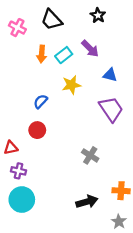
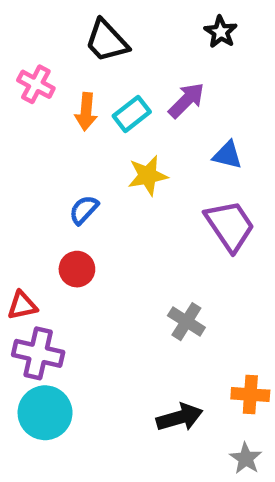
black star: (98, 15) -> (221, 32), moved
pink cross: (17, 28) -> (36, 84), moved
purple arrow: (90, 48) -> (186, 100), turned -90
purple cross: (18, 171) -> (38, 353), size x1.5

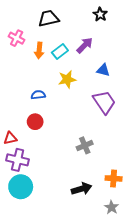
black trapezoid: (107, 41) -> (49, 18), turned 120
blue semicircle: (84, 210) -> (38, 95), turned 40
gray cross: (186, 322) -> (85, 145), turned 35

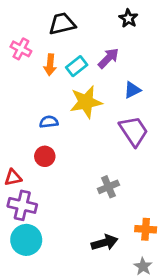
blue triangle: (103, 70) -> (132, 90), turned -40
yellow star: (67, 79) -> (86, 102), size x1.4

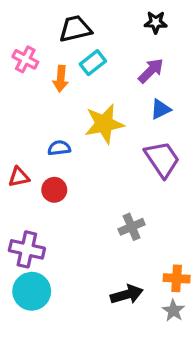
black star: (128, 18) -> (156, 22), turned -30
purple arrow: (108, 58) -> (151, 71), moved
cyan rectangle: (77, 66) -> (93, 63), moved
red triangle: (13, 178) -> (19, 177), moved
gray star: (143, 266) -> (173, 311), moved

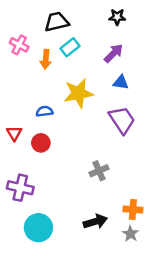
blue triangle: (161, 109) -> (121, 82), turned 35
red triangle: (19, 177) -> (14, 133), turned -49
cyan circle: (32, 291) -> (38, 228), moved

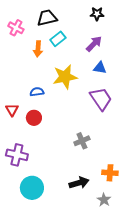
pink cross: (19, 45) -> (16, 28), moved
gray star: (130, 234) -> (104, 200), moved

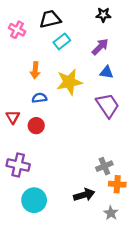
orange arrow: (38, 49) -> (35, 70), moved
gray cross: (82, 141) -> (104, 166), moved

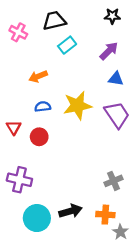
orange arrow: (35, 70) -> (38, 76), turned 63
yellow star: (69, 82) -> (77, 105), moved
orange cross: (117, 184) -> (105, 215), moved
black arrow: (84, 195) -> (71, 211), moved

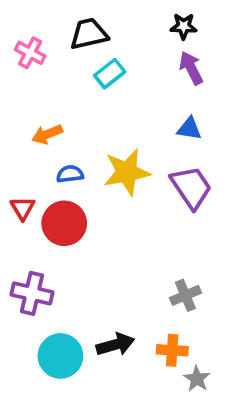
purple arrow: (109, 51) -> (191, 68), moved, turned -72
orange arrow: (38, 76) -> (47, 134), moved
red circle: (39, 137) -> (64, 223), size x1.5

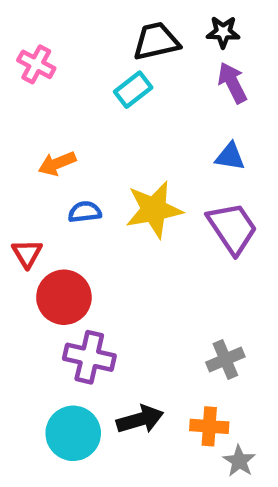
black trapezoid: (89, 34) -> (156, 41), moved
red circle: (64, 223) -> (64, 297), moved
purple cross: (32, 293) -> (89, 357), moved

